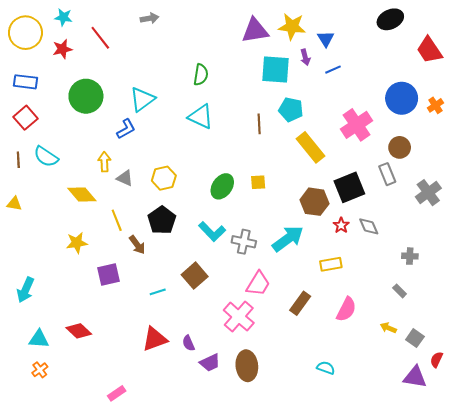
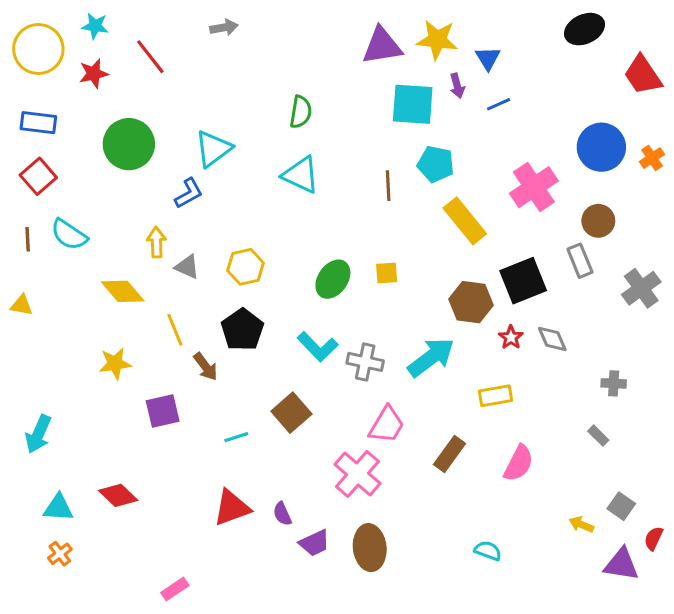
yellow arrow: (388, 328) -> (581, 525), moved

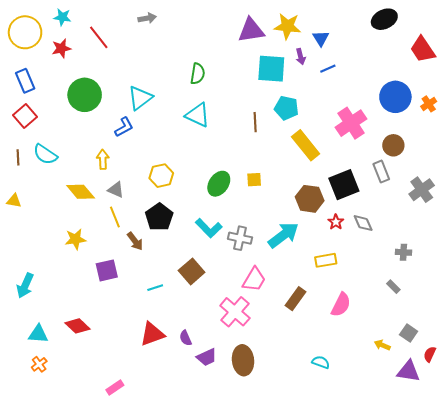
blue rectangle: (38, 123) -> (25, 81), turned 60
gray triangle: (187, 267) -> (116, 190), moved

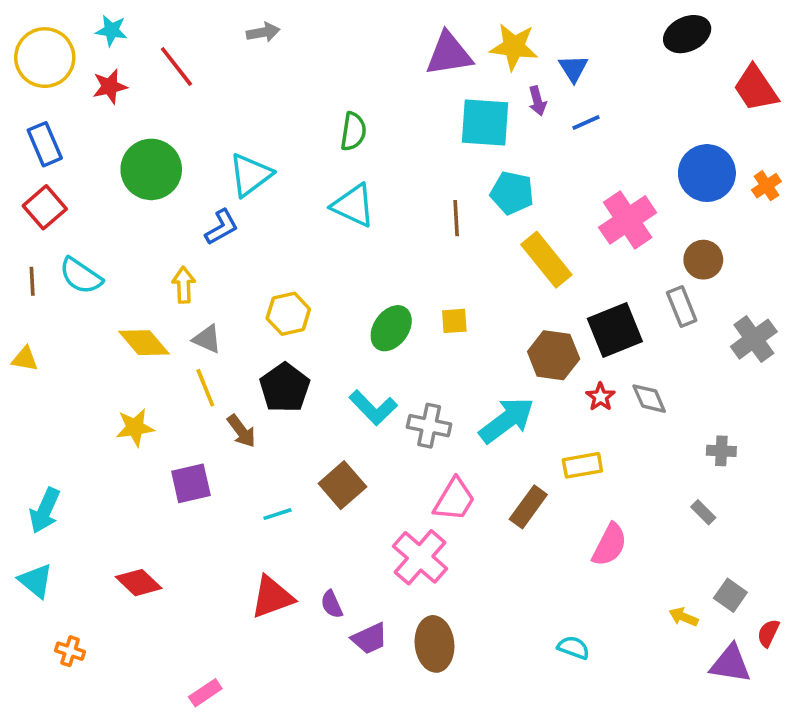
brown rectangle: (295, 299) -> (528, 507), moved
cyan triangle: (38, 334) -> (36, 581), moved, turned 35
orange cross: (39, 364) -> (70, 651), turned -35

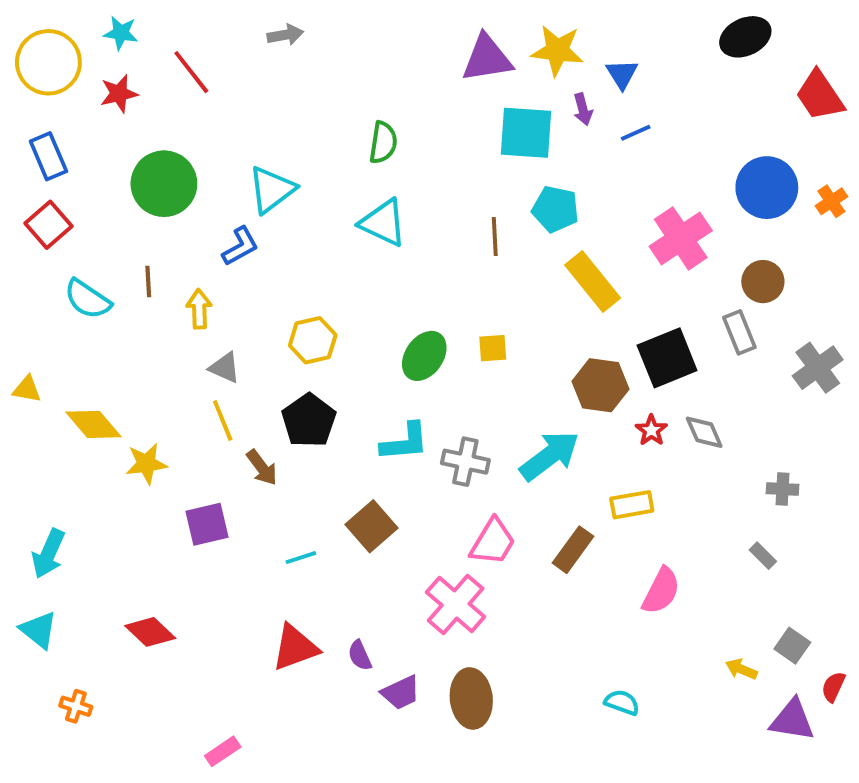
brown line: (32, 281) -> (148, 282), moved
yellow diamond: (144, 343) -> (93, 424), moved
cyan L-shape: (373, 408) -> (405, 442), turned -51

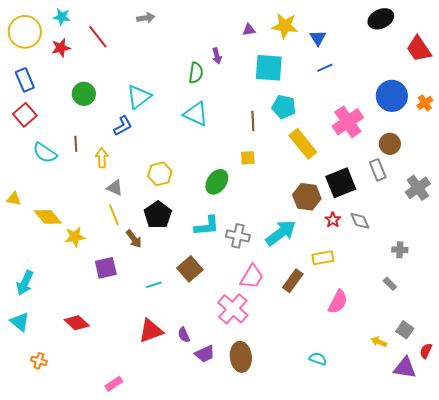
purple triangle: (487, 58) -> (249, 30), size x0.5
purple arrow: (583, 109) -> (217, 56), moved
green circle: (164, 184) -> (84, 94), size x0.7
yellow square: (493, 348) -> (248, 158), moved

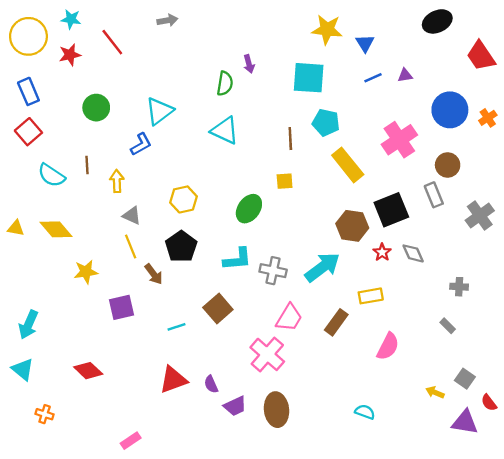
purple triangle: (249, 30) -> (405, 75), moved
yellow diamond: (48, 217) -> (56, 229), moved
red semicircle: (426, 351) -> (489, 403), turned -63

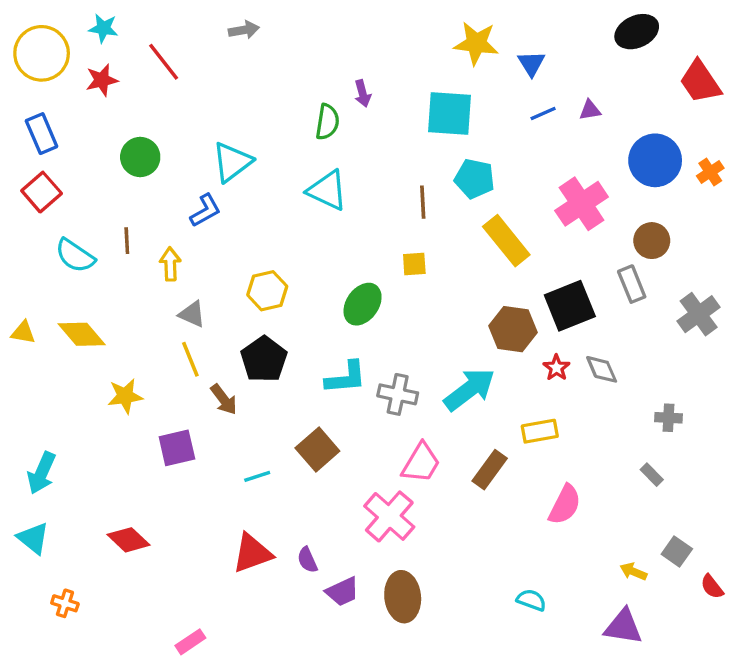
purple triangle: (465, 422) -> (623, 627), moved

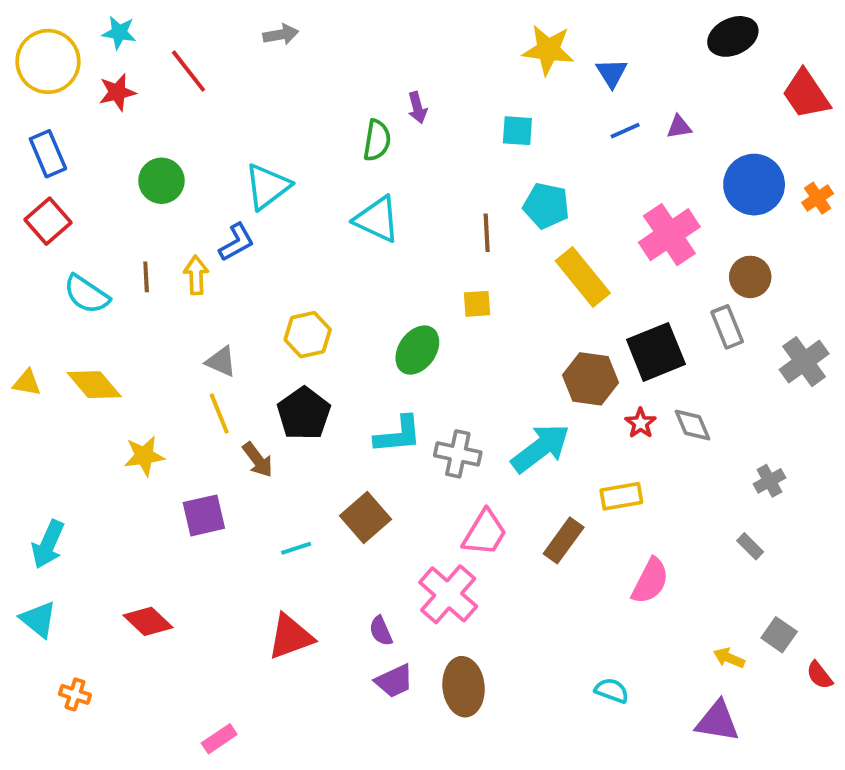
cyan square: (449, 114) -> (517, 131), size x0.6
yellow arrow: (170, 264) -> (196, 275), moved
gray cross: (668, 418) -> (769, 481), turned -32
purple semicircle: (307, 560) -> (381, 631), moved

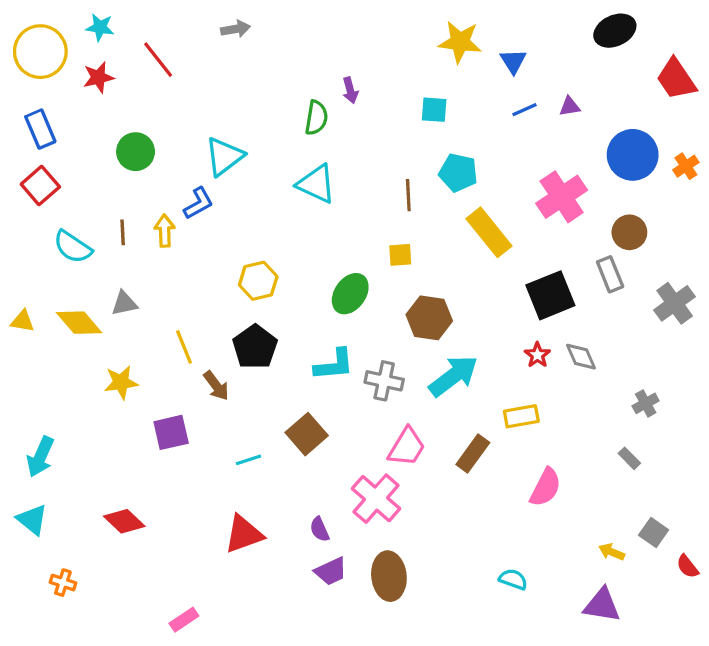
gray triangle: (221, 362) -> (124, 303), moved, turned -36
brown hexagon: (591, 379) -> (429, 318), moved

